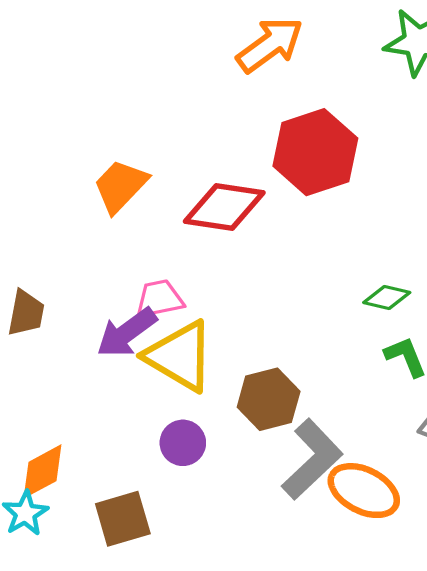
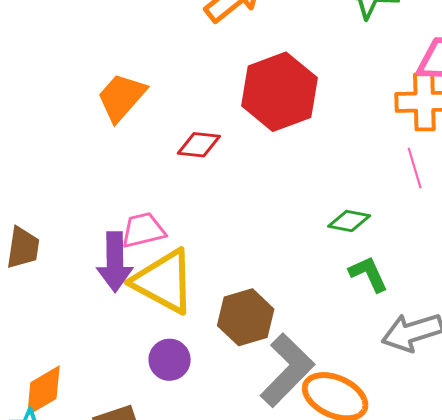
orange trapezoid: (120, 186) -> (121, 97), moved
red diamond: (224, 207) -> (199, 145), size x0.6
purple arrow: (127, 333) -> (115, 262), turned -52

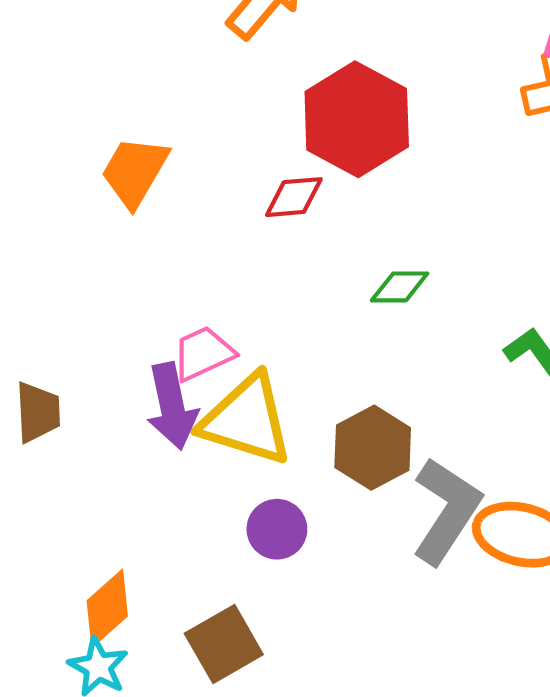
red diamond: (199, 145) -> (294, 197), moved
green diamond: (349, 221) -> (400, 287), moved

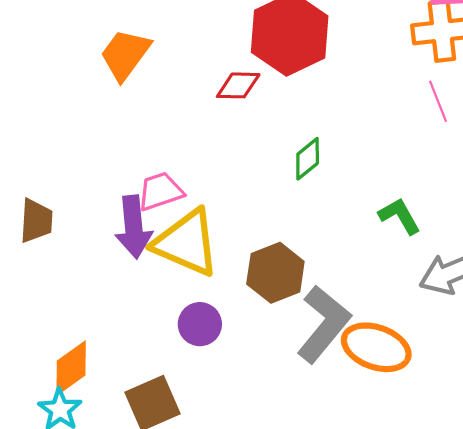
green diamond: (400, 287) -> (308, 159), turned -45

